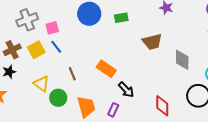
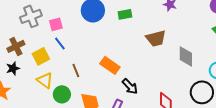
yellow square: (36, 50) -> (41, 56), moved

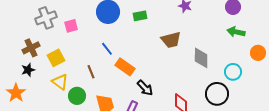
blue line: (60, 43) -> (107, 49), moved

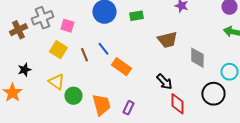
pink square: (71, 26) -> (67, 26), turned 32
brown cross: (31, 48) -> (18, 30), moved
yellow square: (56, 58) -> (58, 50), moved, turned -30
brown line: (91, 72) -> (84, 55), moved
black arrow: (145, 88) -> (164, 82), moved

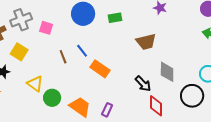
yellow square: (58, 50) -> (19, 52), moved
gray diamond: (197, 58) -> (167, 72), moved
orange trapezoid: (101, 105) -> (80, 107), turned -40

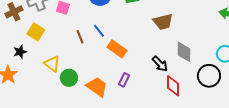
purple rectangle: (107, 110) -> (124, 80), moved

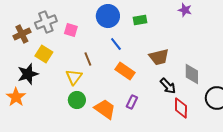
brown trapezoid: (163, 22) -> (159, 57), moved
blue line: (99, 31) -> (116, 44), moved
black star: (20, 52) -> (28, 74), size x1.5
yellow triangle: (52, 64) -> (74, 77), moved, turned 30

